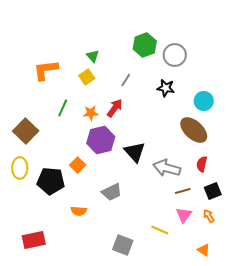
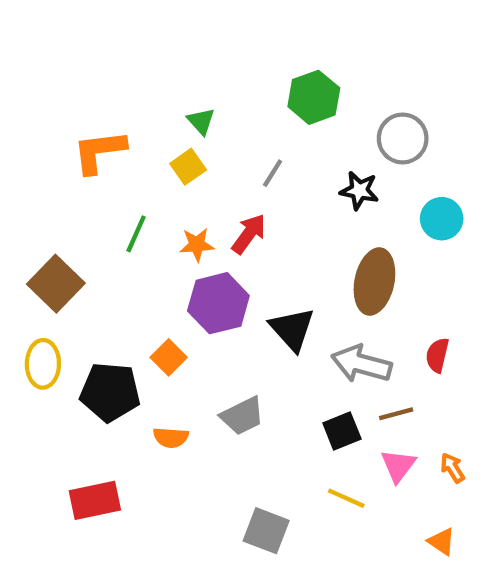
gray circle: (175, 55) -> (403, 138), moved
brown ellipse: (194, 130) -> (374, 281), moved, turned 60
black square: (213, 191) -> (342, 431), moved
orange semicircle: (79, 211) -> (171, 438), moved
red rectangle: (34, 240) -> (95, 500), moved

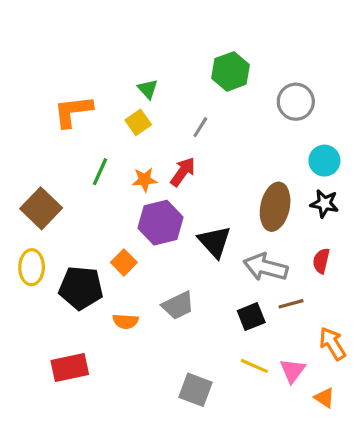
black star: (359, 190) -> (324, 204), moved
pink triangle: (398, 466) -> (293, 371), moved
orange arrow: (452, 468) -> (332, 344), size x1.5

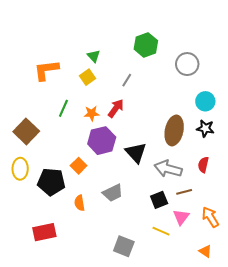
orange semicircle: (125, 321) -> (80, 203), turned 77
pink triangle: (293, 371) -> (181, 217), moved

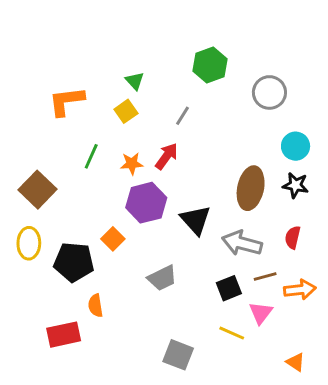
orange semicircle: (80, 203) -> (96, 306), moved
orange arrow: (210, 217) -> (300, 290), moved, turned 115

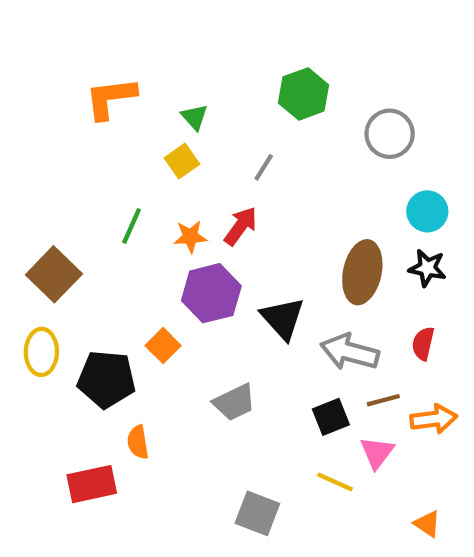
orange L-shape: (67, 101) -> (111, 98), moved

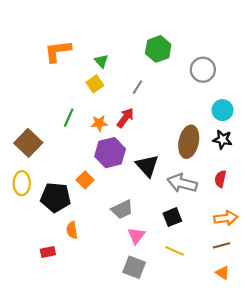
brown line: (383, 400) -> (221, 245), moved
pink triangle: (377, 453) -> (136, 236), moved
red rectangle: (92, 484) -> (48, 252), size x0.6

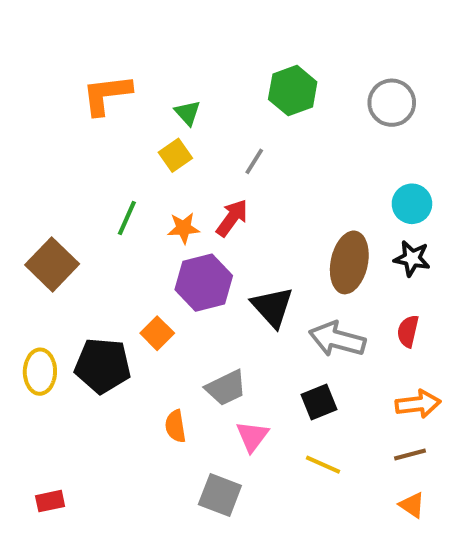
gray circle: (203, 70) -> (392, 103), moved
yellow ellipse: (22, 183) -> (40, 372), moved
orange semicircle: (72, 230) -> (175, 426), moved
red rectangle: (48, 252) -> (50, 501), moved
gray square: (134, 267) -> (220, 495), moved

